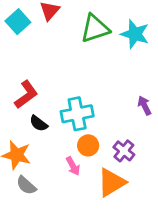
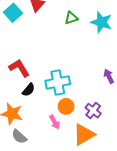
green triangle: (95, 29) -> (71, 18), size x0.6
red L-shape: (26, 95) -> (19, 68), turned -85
black semicircle: (39, 123) -> (29, 90), turned -88

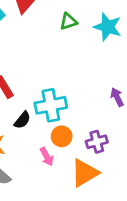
black semicircle: (29, 90) -> (22, 120), moved
purple cross: (93, 111) -> (97, 142), turned 35

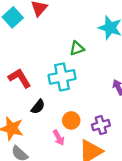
green triangle: (68, 21) -> (77, 48), moved
cyan cross: (51, 105) -> (62, 77), moved

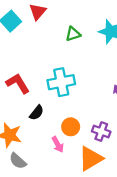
green triangle: (77, 48) -> (73, 34), moved
purple cross: (101, 125) -> (101, 132), turned 36

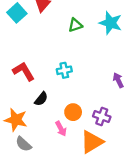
cyan cross: (61, 82) -> (64, 70), size x0.6

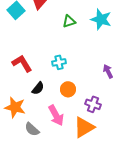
orange circle: (73, 112) -> (68, 89), moved
pink arrow: (61, 129) -> (56, 115), size x1.5
gray semicircle: (24, 144) -> (32, 129), moved

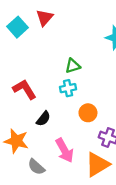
green triangle: (69, 21) -> (73, 66), moved
orange circle: (68, 89) -> (88, 113), moved

